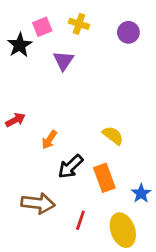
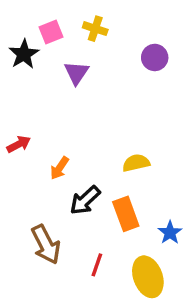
purple circle: (128, 32) -> (155, 57), moved
yellow semicircle: (113, 135) -> (136, 163), turned -50
brown arrow: (38, 203) -> (46, 244), turned 56

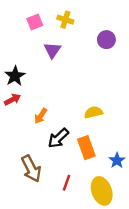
black star: (24, 54) -> (15, 76), moved

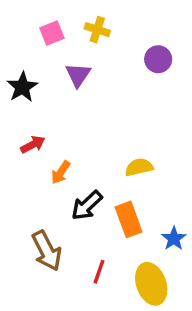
black star: (15, 76) -> (22, 87), moved
red arrow: (13, 99) -> (33, 145), moved

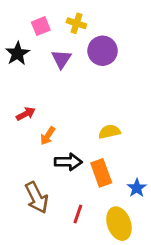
purple circle: (158, 59) -> (103, 51), moved, size x1.4
black star: (22, 87) -> (17, 53), moved
black arrow: (87, 205) -> (68, 162), turned -136

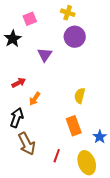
yellow cross: (76, 23) -> (68, 13), moved
purple triangle: (61, 59) -> (45, 55), moved
yellow semicircle: (109, 132) -> (80, 96), turned -63
black arrow: (68, 162) -> (17, 118), moved, turned -72

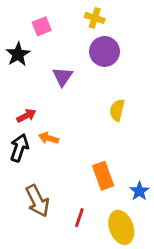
yellow semicircle: (80, 96) -> (117, 110), moved
orange arrow: (35, 99) -> (49, 138), turned 72
black arrow: (17, 118) -> (19, 148), moved

